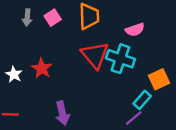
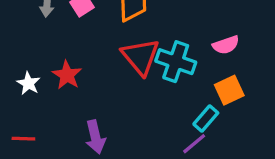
pink semicircle: (135, 30) -> (226, 45), moved

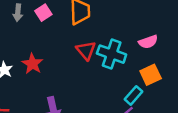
red triangle: (141, 57) -> (86, 50), size x0.7

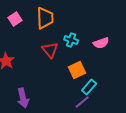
cyan cross: (112, 54) -> (71, 40), moved, size x0.6
orange square: (151, 75) -> (77, 70), moved

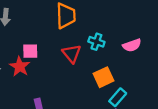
pink square: (15, 19) -> (30, 51), moved, turned 32

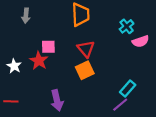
cyan cross: (96, 42) -> (127, 26), moved, turned 32
orange square: (104, 77) -> (85, 70), moved

